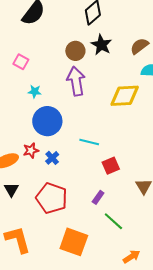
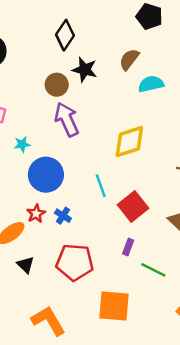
yellow diamond: (125, 96) -> (129, 142), moved
cyan line: (89, 142) -> (101, 186), turned 72
red square: (111, 166) -> (133, 206), size x1.4

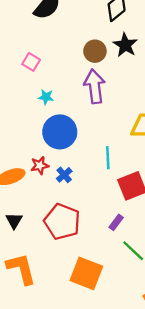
black triangle: (26, 265) -> (14, 221), moved

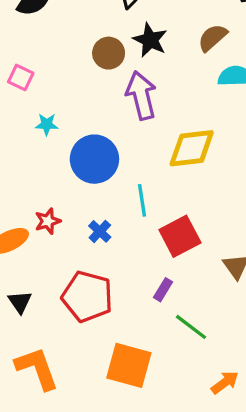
purple arrow: (95, 86) -> (141, 95), moved
blue circle: (60, 132) -> (94, 159), moved
blue cross: (64, 175) -> (100, 231), moved

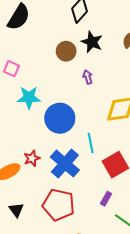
purple arrow: (141, 95) -> (88, 77), size x0.5
cyan star: (47, 124) -> (29, 98), size x1.6
blue cross: (100, 231) -> (65, 164), size x2.0

